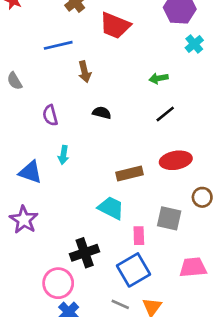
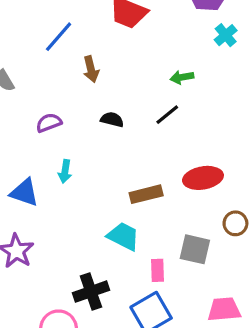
blue line: (58, 45) -> (59, 37), turned -36
black line: (165, 114) -> (167, 115), moved
purple semicircle: (50, 115) -> (49, 123), turned 84

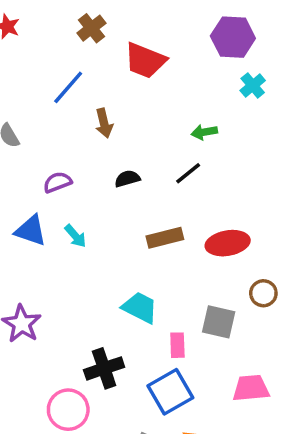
black semicircle: (112, 119) -> (127, 179), turned -30
cyan arrow: (65, 171) -> (75, 236), turned -50
blue triangle: (24, 193) -> (31, 231), moved
brown rectangle: (146, 194) -> (165, 238), moved

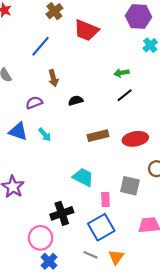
brown arrow: (104, 123) -> (53, 78), moved
black line: (188, 173) -> (125, 95), moved

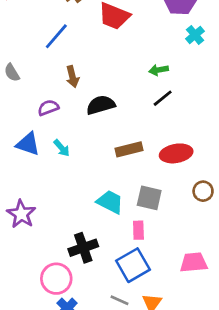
black semicircle: (76, 101) -> (101, 105), size x1.5
gray square: (130, 186) -> (149, 198), moved

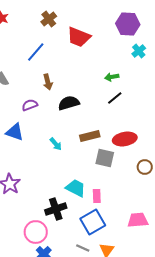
cyan arrow: (62, 148) -> (56, 144), moved
gray square: (149, 198) -> (105, 158), moved
cyan trapezoid: (110, 202) -> (76, 188), moved

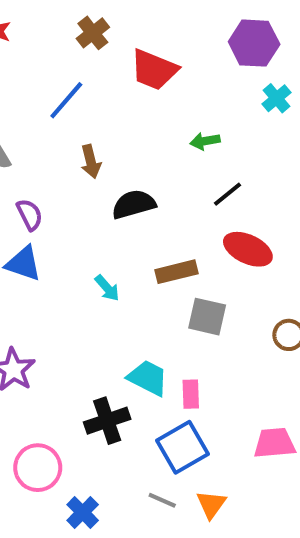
green arrow: (112, 77) -> (205, 141), moved
purple semicircle: (30, 105) -> (30, 215), moved, turned 84
red ellipse: (125, 139) -> (248, 249), moved, turned 35
pink circle: (36, 232) -> (38, 468), moved

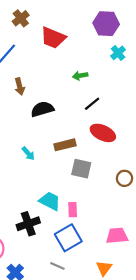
orange triangle: (211, 504) -> (104, 268), moved

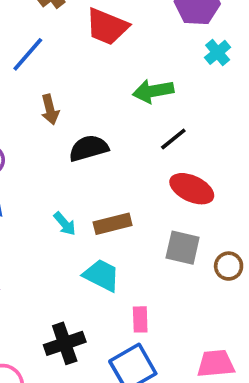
green arrow: (80, 76) -> (153, 91), size x1.5
brown rectangle: (65, 145) -> (113, 224), moved
gray square: (81, 169) -> (183, 248), moved
cyan trapezoid: (50, 201) -> (102, 275), moved

